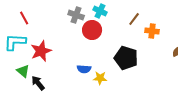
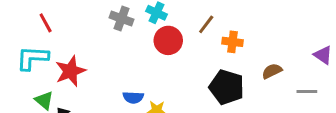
red circle: (92, 30) -> (168, 40), moved
black pentagon: (126, 58) -> (227, 87), moved

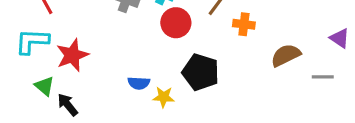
brown semicircle: (272, 71) -> (286, 55), size x1.4
black pentagon: (227, 87) -> (201, 72), moved

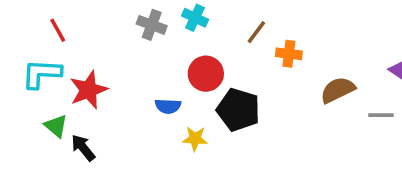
red circle: (176, 23) -> (206, 74), moved
blue semicircle: (139, 83) -> (168, 106), moved

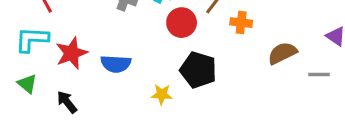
red circle: (206, 74) -> (182, 23), moved
blue semicircle: (168, 106) -> (116, 64), moved, size x1.4
green triangle: (56, 126) -> (27, 84), moved

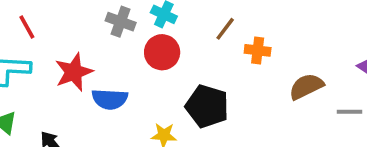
red circle: (182, 23) -> (162, 52), moved
red star: (72, 53) -> (74, 72), moved

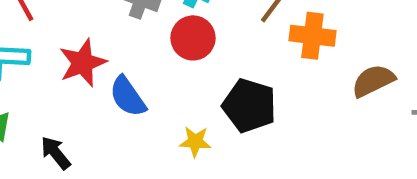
orange cross: (258, 50) -> (312, 36), size x1.4
blue semicircle: (110, 99) -> (128, 97), turned 52

